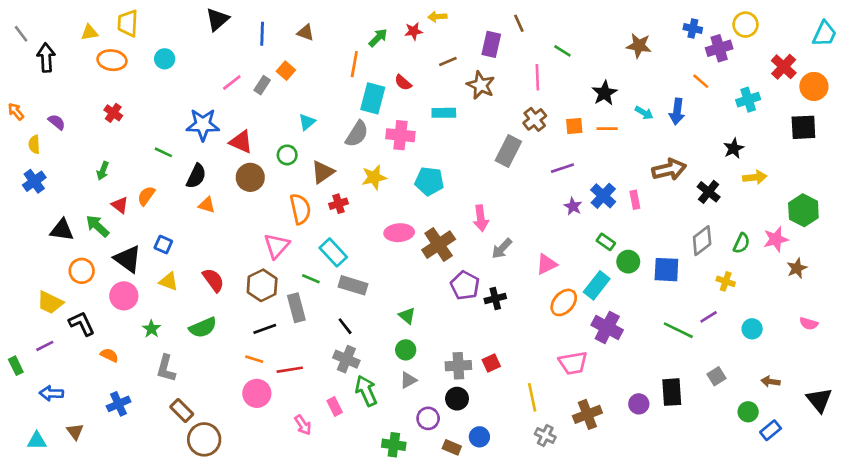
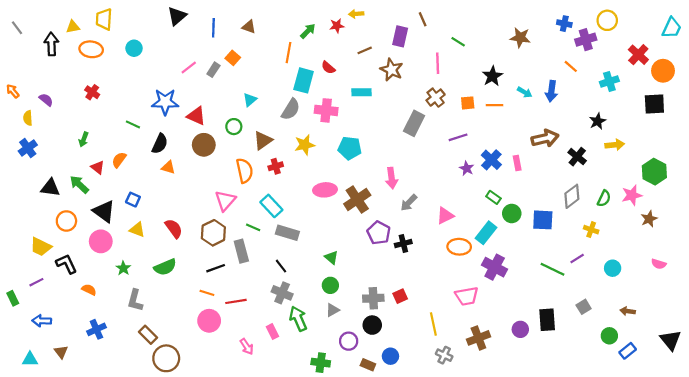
black arrow: (46, 57) -> (51, 44), moved
orange ellipse: (564, 302) -> (459, 247), turned 50
black triangle: (819, 400) -> (671, 340), moved

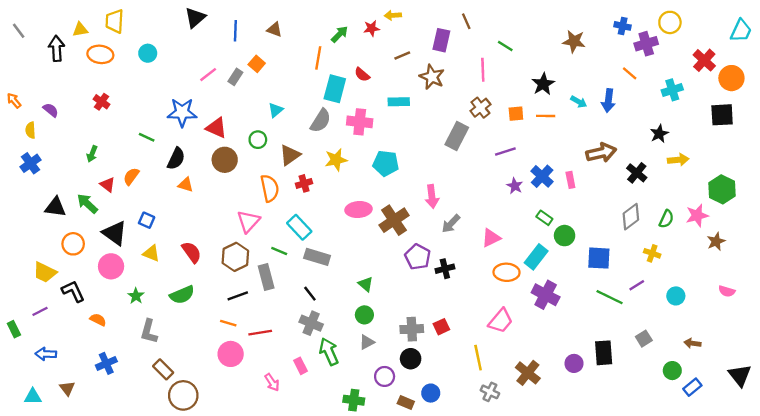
blue square: (543, 220) -> (599, 258), moved
pink trapezoid: (467, 296) -> (501, 321), moved, turned -40
brown cross: (478, 338) -> (528, 373), turned -30

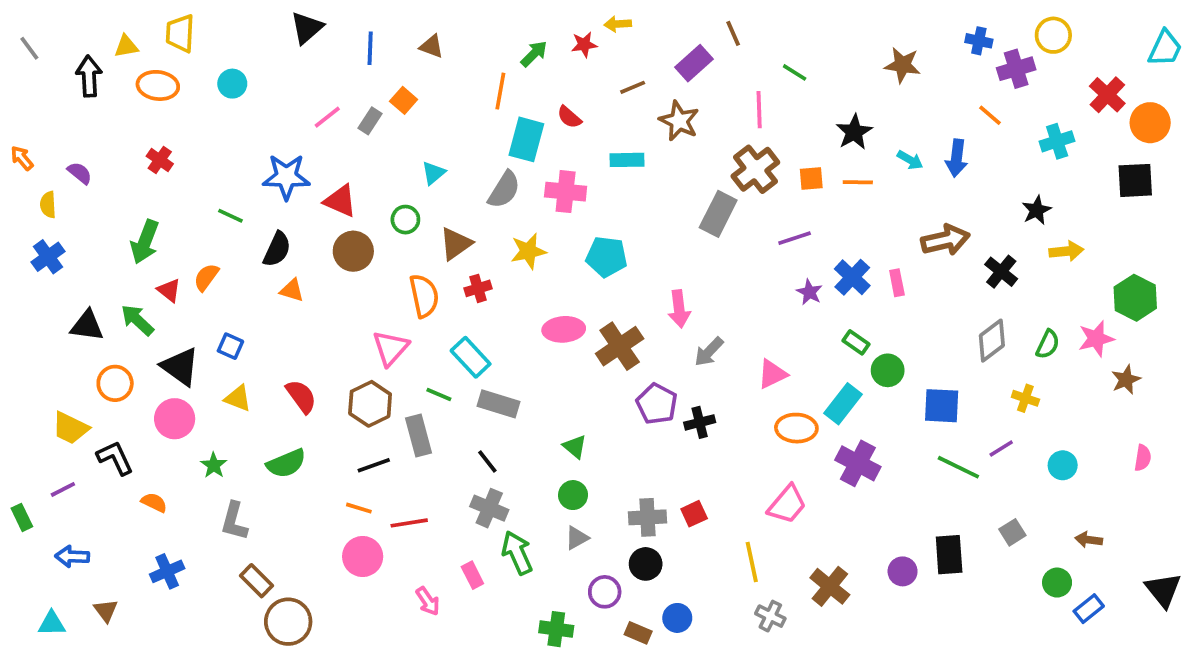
purple rectangle: (441, 40) -> (694, 63), turned 35
brown cross: (480, 108) -> (755, 169), size x1.4
green arrow: (92, 154) -> (145, 242), size x1.6
pink semicircle: (727, 291) -> (1143, 458), turned -98

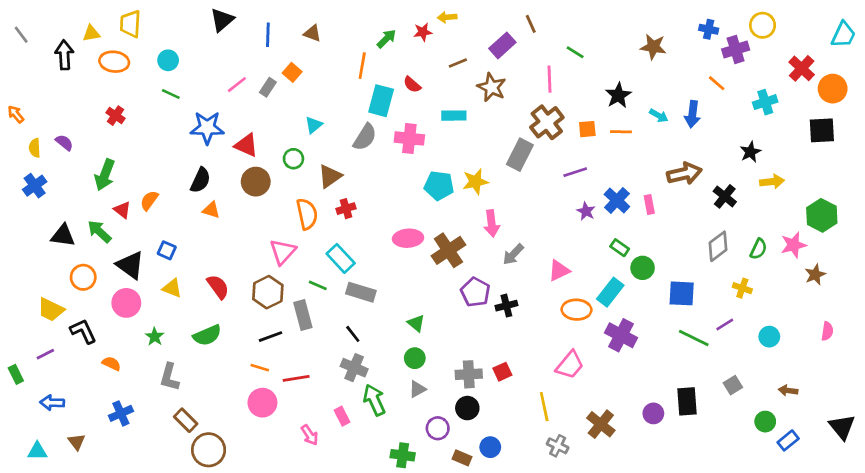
purple semicircle: (80, 173) -> (64, 143), moved
green line: (230, 216) -> (171, 94), moved
yellow star: (528, 251) -> (475, 182), moved

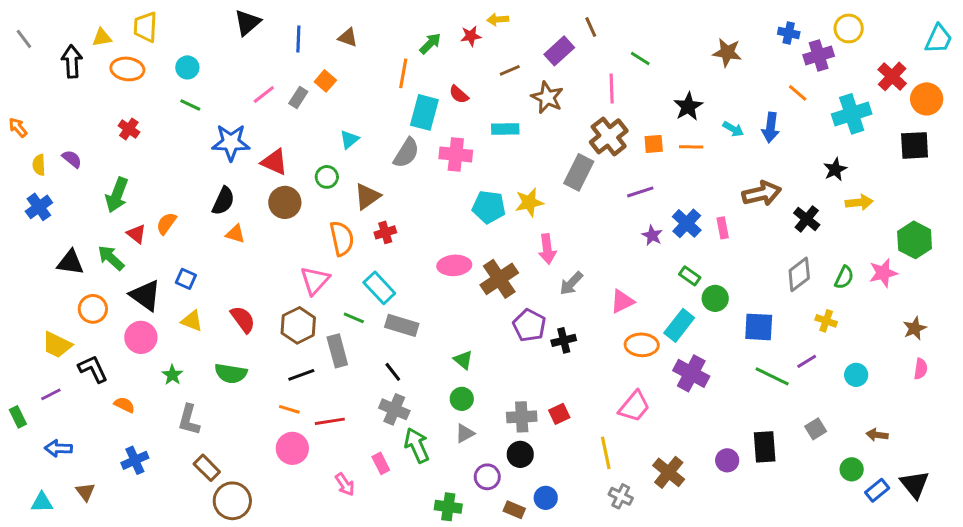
cyan cross: (765, 102) -> (852, 114), size x1.4
brown star: (815, 275) -> (915, 328), moved
green semicircle: (207, 335) -> (231, 373), turned 32
black triangle: (842, 427) -> (915, 484), moved

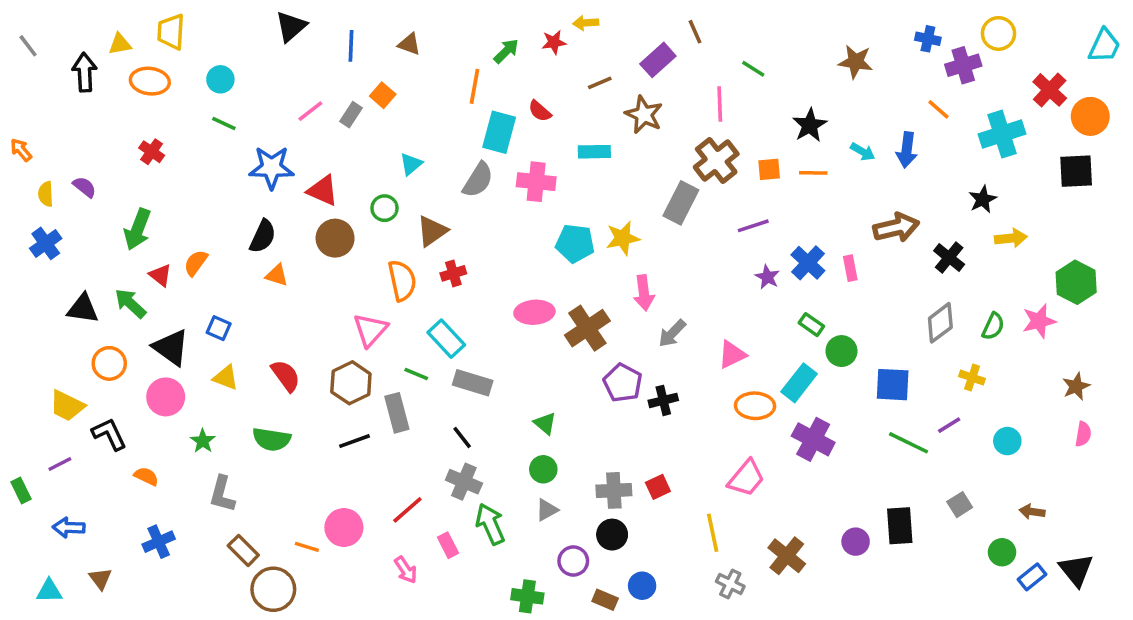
orange line: (289, 409) -> (307, 547), moved
red line: (330, 421) -> (407, 510), moved, turned -32

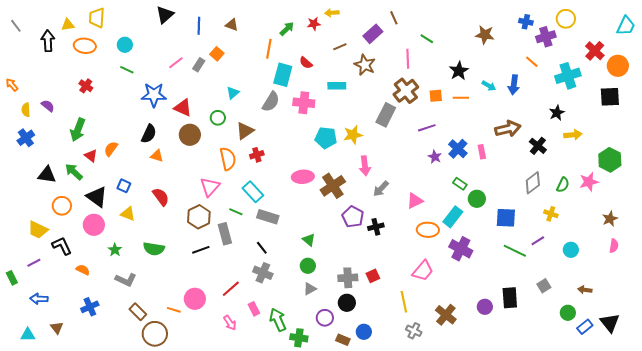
red semicircle: (286, 376) -> (161, 197), moved
gray L-shape: (222, 494) -> (126, 280), turned -80
green arrow: (490, 524) -> (278, 320), moved

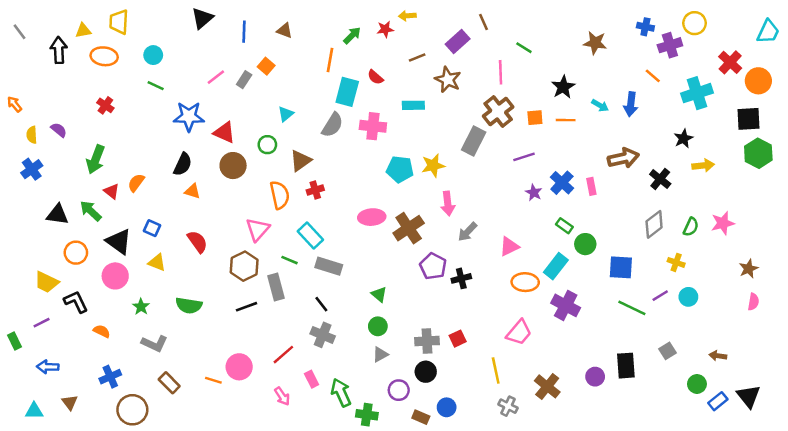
green hexagon: (610, 160) -> (758, 153), moved
cyan circle: (571, 250) -> (688, 297), moved
brown circle: (155, 334) -> (132, 410), moved

